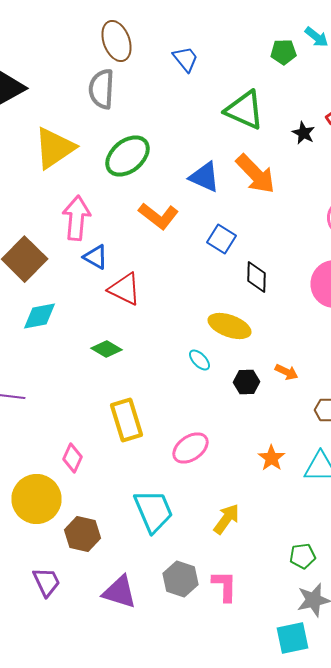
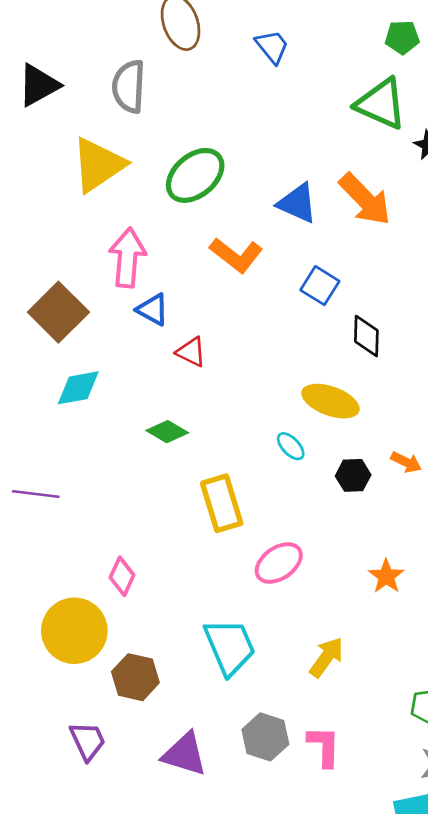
gray semicircle: (102, 89) -> (129, 86), moved
green triangle: (244, 110) -> (381, 104), moved
red triangle: (124, 289) -> (191, 352), size x0.7
yellow rectangle: (126, 420) -> (222, 503), moved

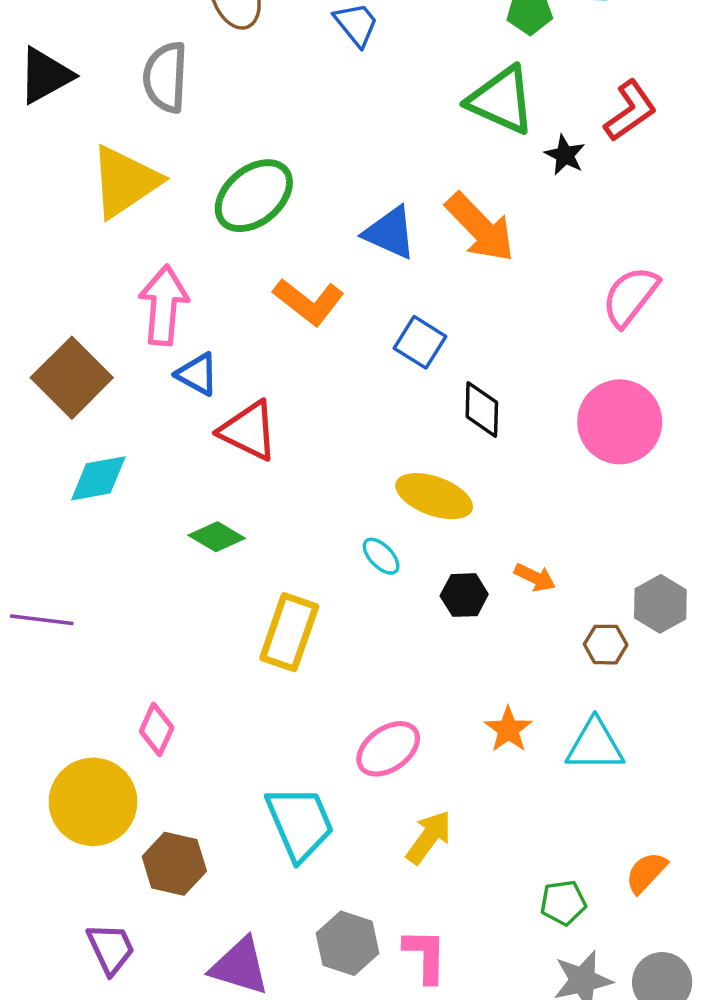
red triangle: (191, 352) -> (249, 431), size x1.5
yellow rectangle: (222, 503) -> (289, 632), turned 36
pink ellipse: (279, 563) -> (388, 749), moved

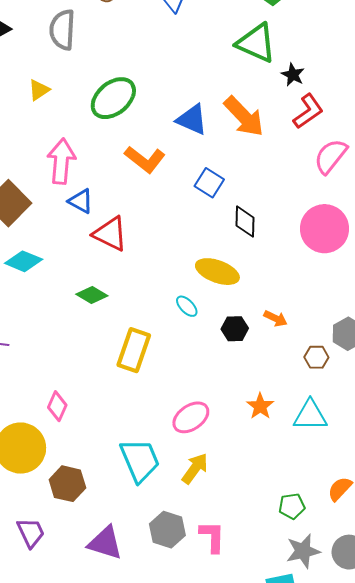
red L-shape: (630, 111) -> (308, 111), moved
yellow triangle: (125, 181) -> (39, 90), size x0.5
cyan diamond: (98, 478) -> (24, 261), turned 33
yellow arrow: (429, 837) -> (195, 468), moved

